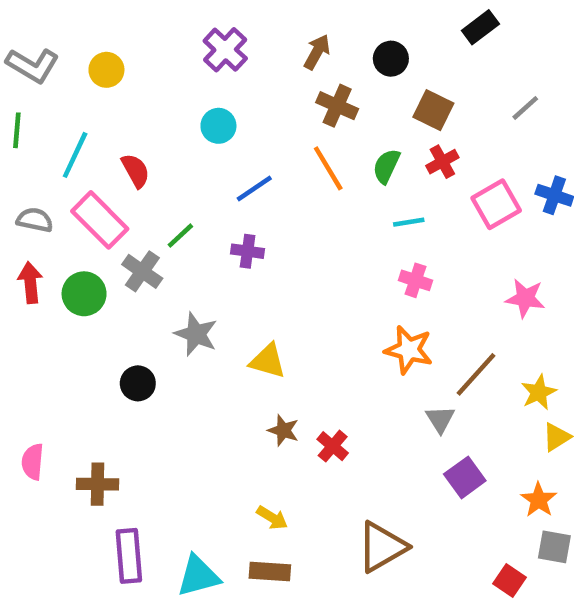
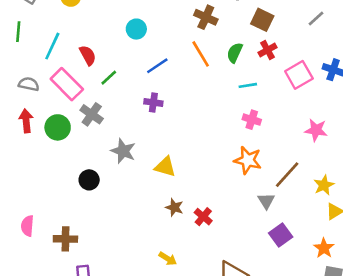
green line: (180, 236) -> (109, 78), moved

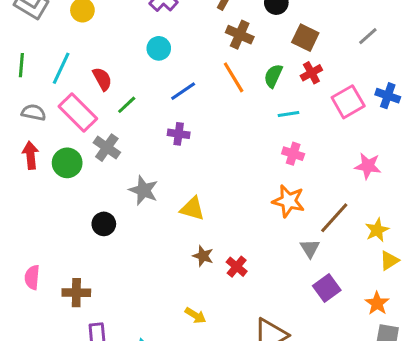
green line: (18, 32) -> (21, 65), moved

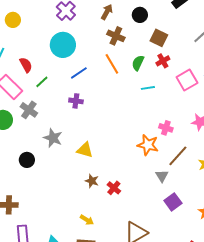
cyan circle: (159, 48) -> (63, 45), size x1.6
pink cross: (293, 154) -> (166, 128), moved

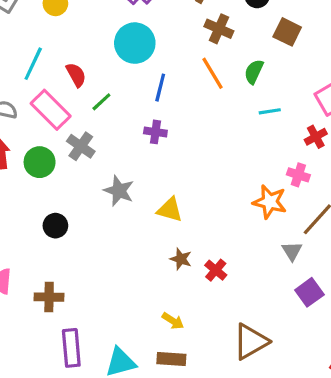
red cross: (163, 61) -> (316, 137), moved
blue line: (79, 73) -> (160, 88), turned -42
black circle: (27, 160) -> (55, 226), moved

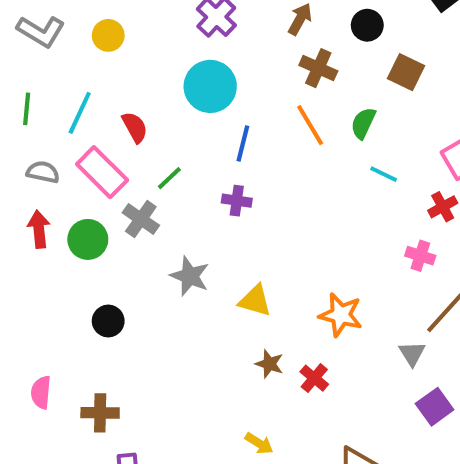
green line: (101, 102) -> (169, 178), moved
cyan line: (270, 111) -> (384, 174), turned 35
orange star: (270, 202) -> (341, 315), moved

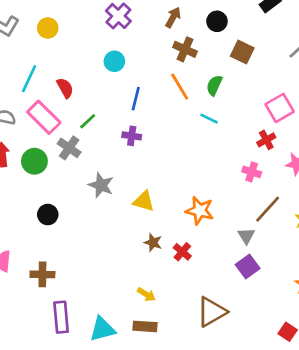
cyan circle: (210, 86) -> (114, 61), size x0.6
cyan line: (384, 174) -> (209, 119), moved
purple square: (435, 407) -> (248, 266), moved

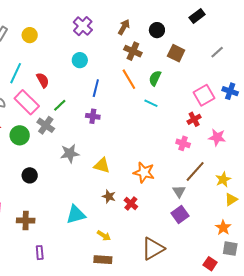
gray star: (101, 185) -> (70, 153), turned -30
purple rectangle: (61, 317) -> (40, 253), size x0.6
cyan triangle: (102, 329) -> (76, 215), moved

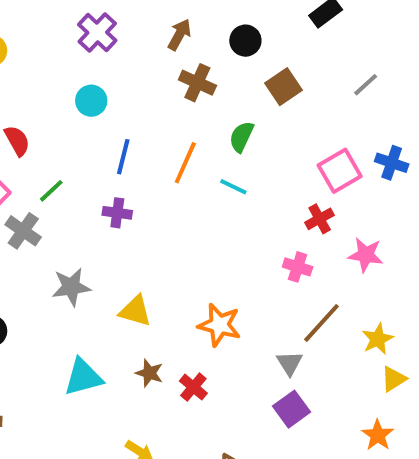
brown square: (176, 53) -> (284, 87), turned 30
orange line: (129, 79) -> (185, 163), moved, turned 55
cyan triangle: (76, 215) -> (83, 377), moved

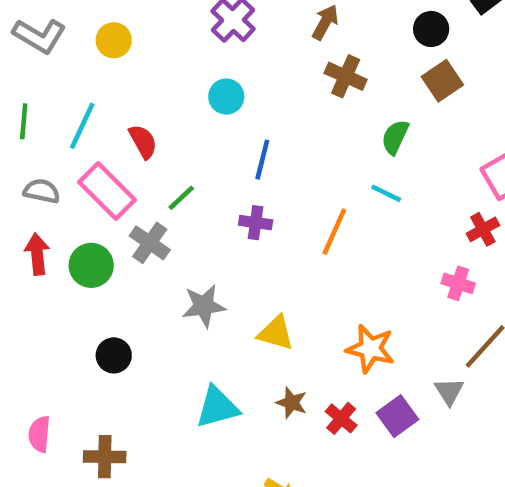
black circle: (245, 41) -> (431, 29), moved
orange line: (185, 163) -> (334, 232), moved
purple square: (292, 409) -> (397, 416), moved

